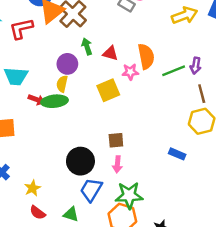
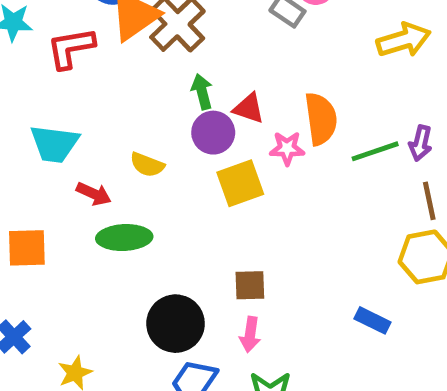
purple circle: (67, 64) -> (213, 133), moved
yellow semicircle: (62, 84) -> (147, 165), turned -84
green ellipse: (54, 101) -> (124, 238), moved

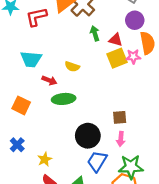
purple circle: (213, 133) -> (135, 20), moved
yellow square: (240, 183) -> (117, 58), moved
orange square: (27, 248) -> (21, 105), turned 30

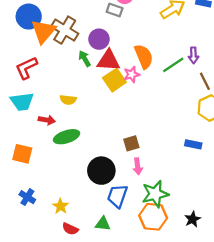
red L-shape: (36, 17) -> (26, 68), moved
purple circle: (135, 20) -> (99, 39), moved
red triangle: (116, 40) -> (109, 61), size x1.5

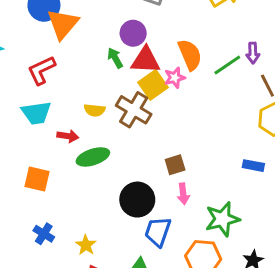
brown cross: (65, 30) -> (134, 110), moved
green star: (155, 194) -> (222, 219), moved

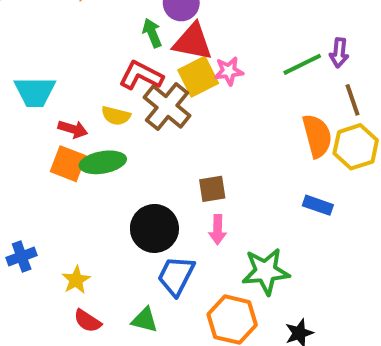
orange semicircle: (190, 55) -> (317, 136), moved
red L-shape: (42, 70) -> (141, 75), moved, turned 44
yellow semicircle: (95, 110) -> (116, 116), moved
orange square: (37, 179) -> (68, 164), moved
blue cross: (44, 234) -> (22, 256), turned 30

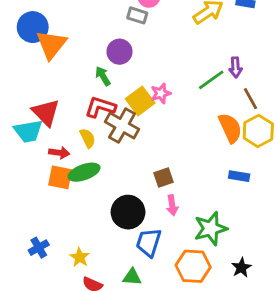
red triangle: (193, 42) -> (46, 112), moved, turned 44
yellow semicircle: (116, 116) -> (88, 138), turned -120

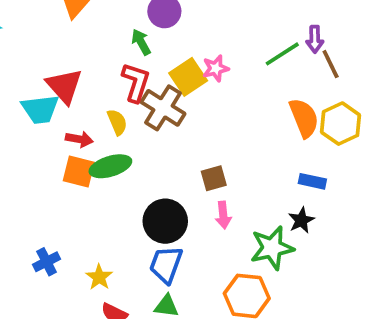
brown line: (251, 99) -> (331, 64), moved
red L-shape: (100, 107) -> (136, 82), turned 88
blue trapezoid: (149, 242) -> (166, 265), moved
black star: (241, 268) -> (301, 220), moved

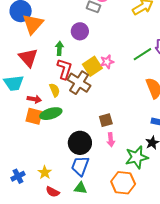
green arrow: (141, 42) -> (59, 48), moved, turned 32
red triangle: (64, 86) -> (28, 58), moved
blue cross: (47, 262) -> (18, 176), moved

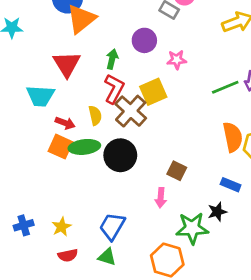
pink star: (107, 62) -> (177, 60), moved
brown square: (106, 120) -> (177, 171), moved, turned 32
black circle: (80, 143) -> (120, 155), moved
red semicircle: (53, 192) -> (68, 255), turned -48

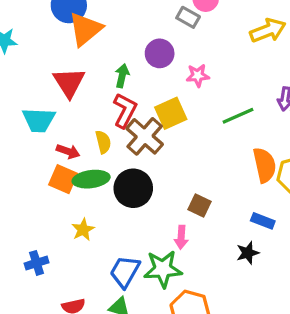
green line: (225, 87) -> (238, 116), moved
blue cross: (24, 225) -> (37, 263), moved
yellow star: (61, 227) -> (83, 230), moved
green star: (192, 228) -> (163, 269), moved

